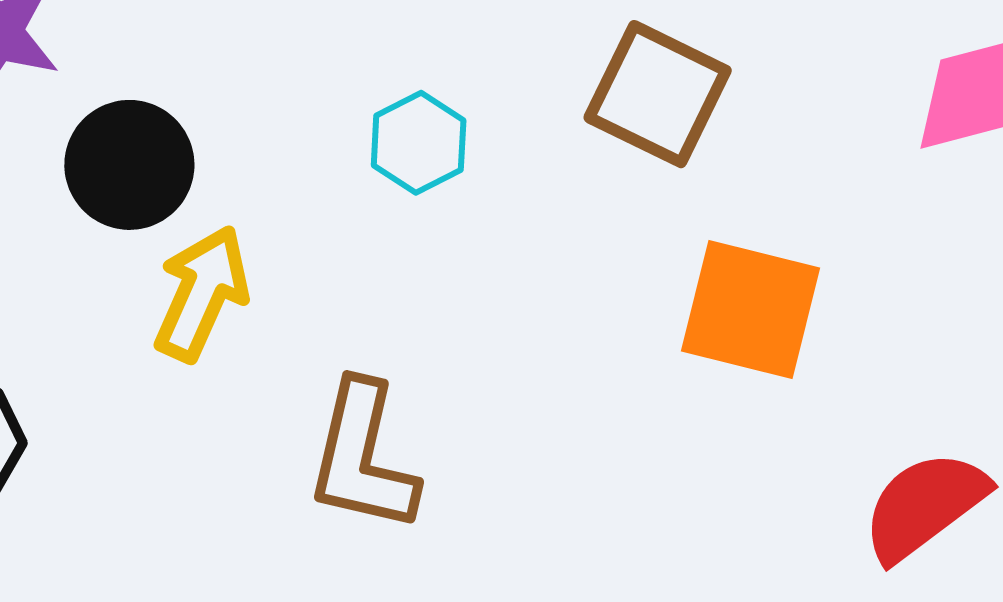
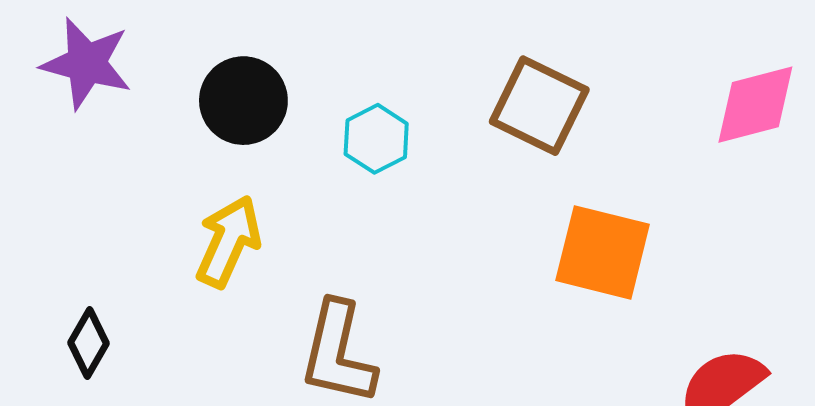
black circle: (129, 165) -> (243, 101), moved

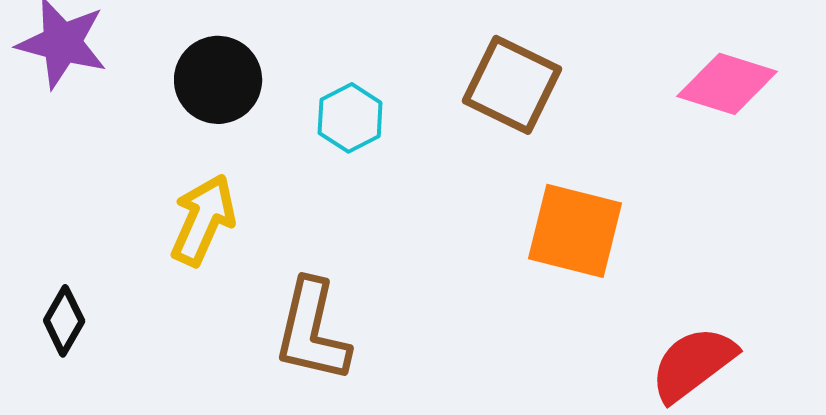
pink diamond: (755, 105) -> (727, 84), turned 32

